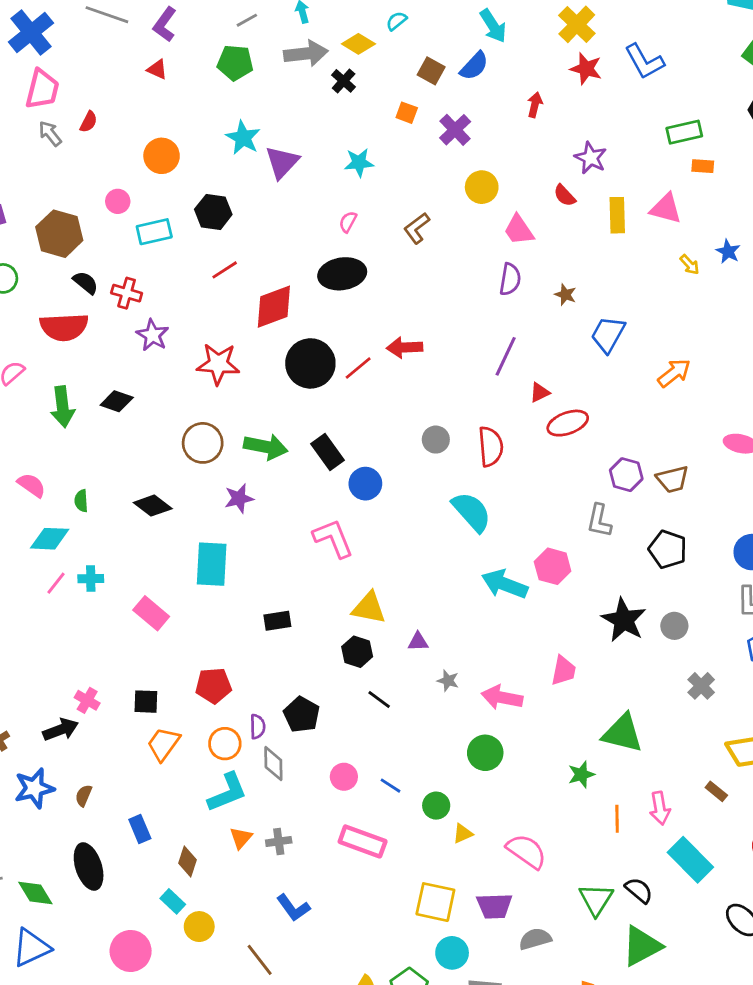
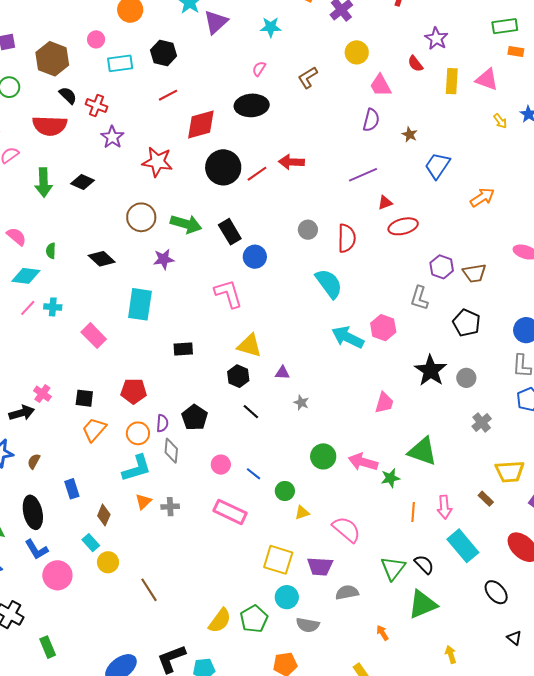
purple line: (506, 356) -> (363, 175), turned 36
pink arrow: (502, 697) -> (363, 462), moved
blue L-shape: (293, 908) -> (36, 550), moved

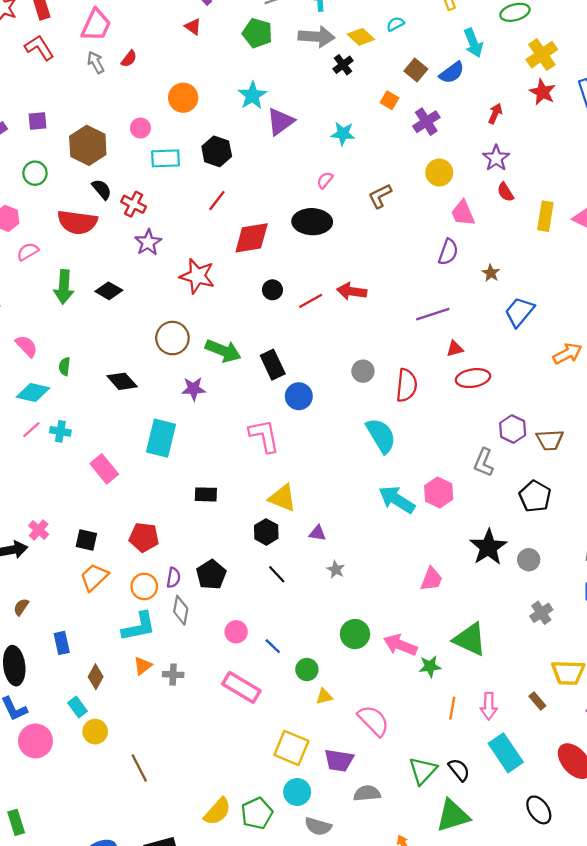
purple star: (436, 38) -> (496, 158), moved
red line: (168, 95) -> (217, 200), turned -30
black circle: (223, 167) -> (272, 290), size x0.5

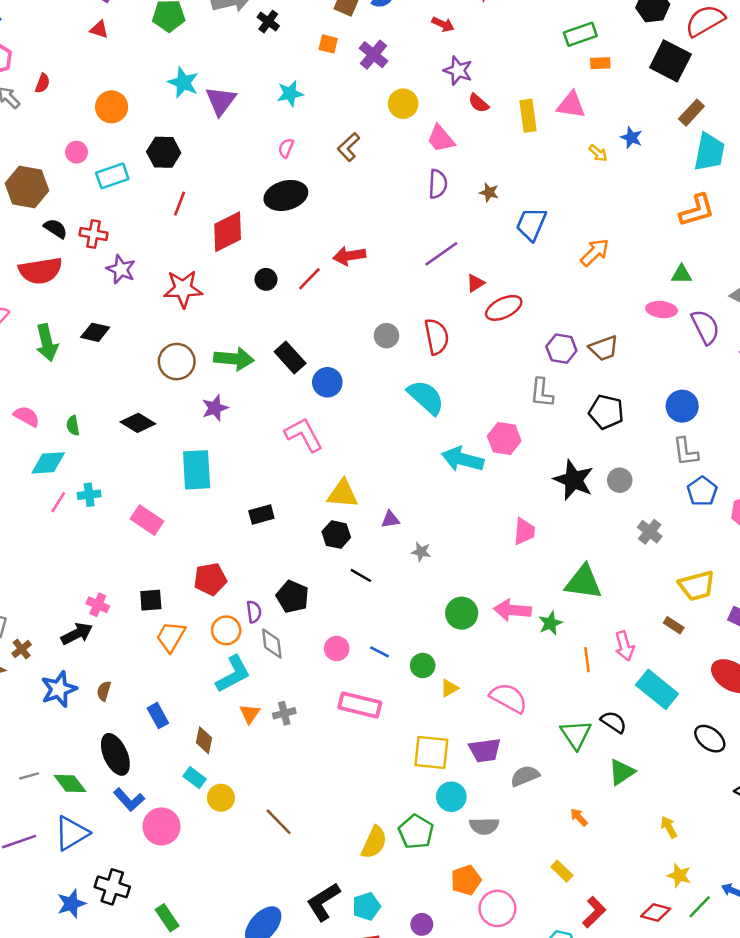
red arrow: (495, 114) -> (443, 24), turned 108
green triangle: (453, 816) -> (622, 772), size x0.7

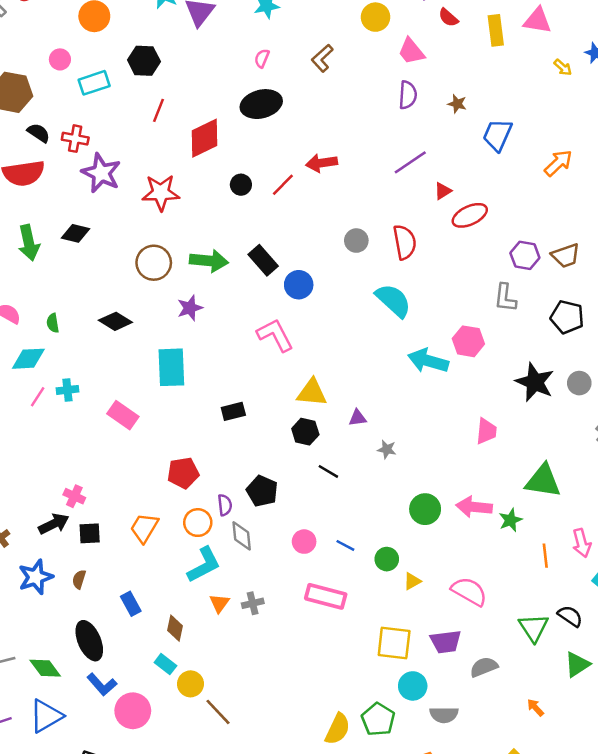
purple star: (121, 269) -> (101, 173), size x1.4
black square: (151, 600) -> (90, 533), moved
brown line: (279, 822) -> (218, 712), moved

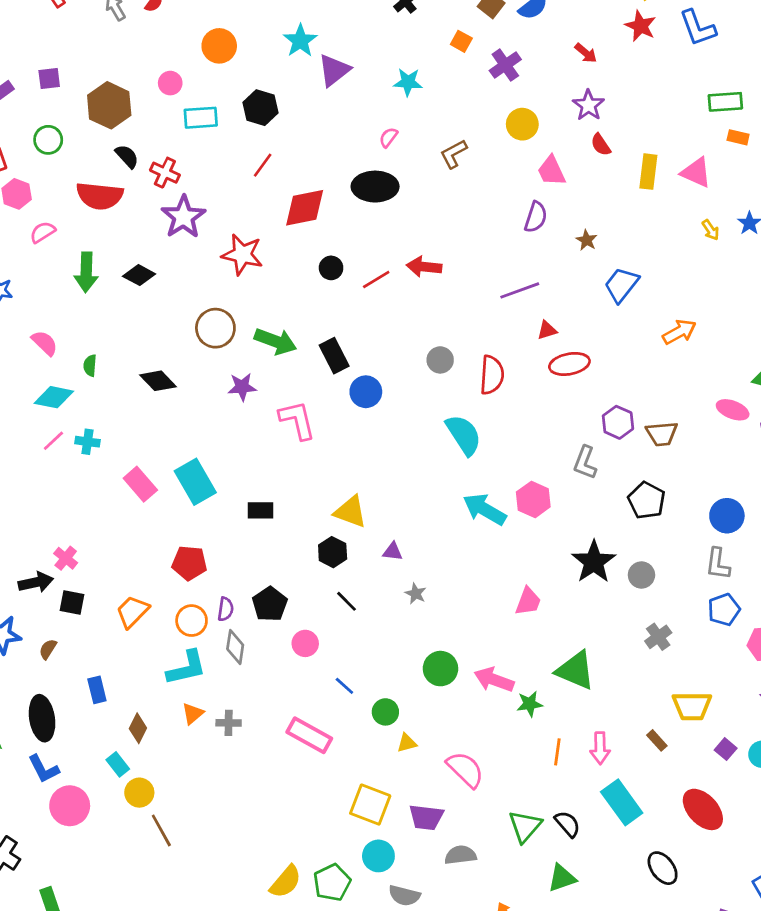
pink L-shape: (275, 335) -> (297, 420), moved
cyan rectangle: (171, 367) -> (195, 482), moved, turned -42
pink circle: (304, 542) -> (305, 643), moved

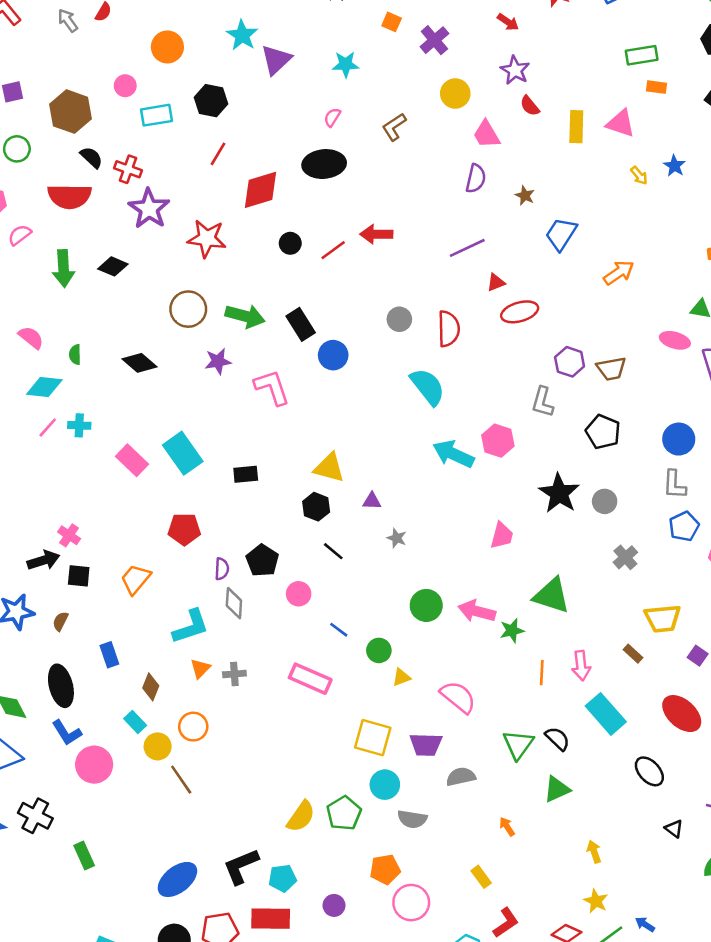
orange circle: (192, 621) -> (193, 727), moved

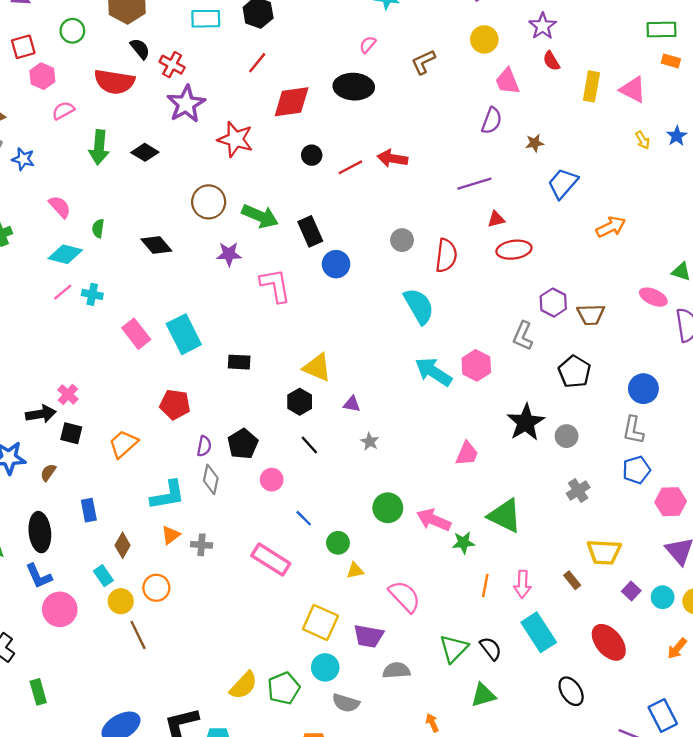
brown star: (525, 196) -> (535, 143), turned 30

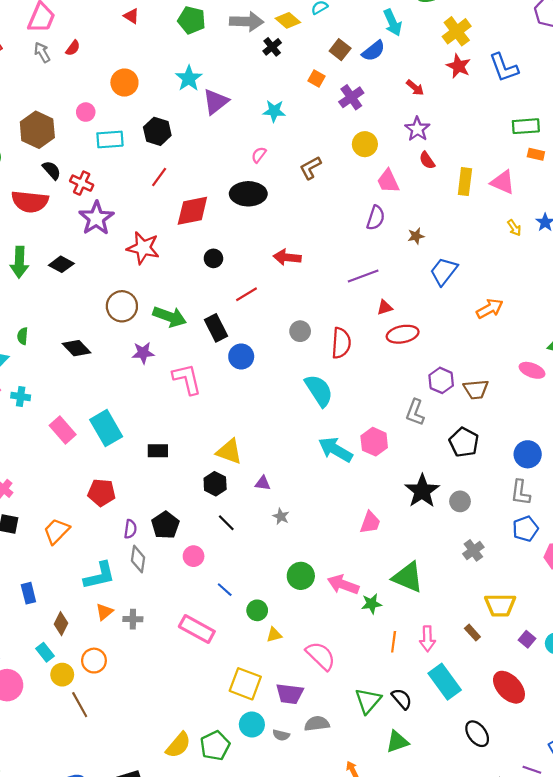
red line: (350, 167) -> (247, 294), moved
gray semicircle: (346, 703) -> (281, 735), moved, size x0.7

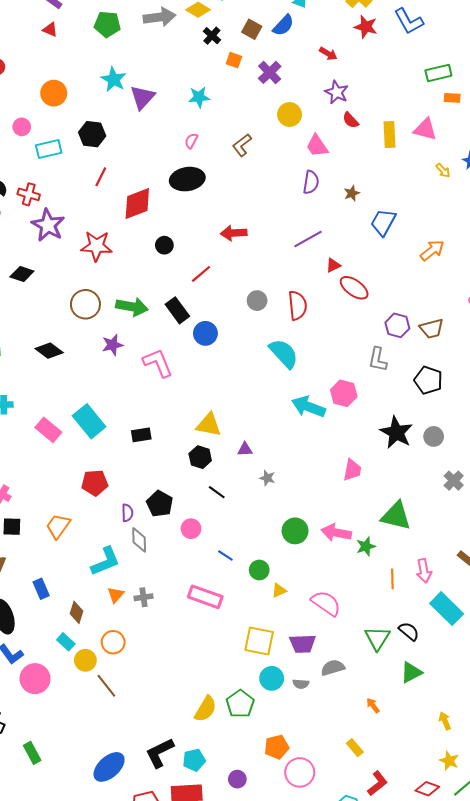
black cross: (272, 47) -> (212, 36), moved
red ellipse: (403, 334) -> (354, 288), turned 56

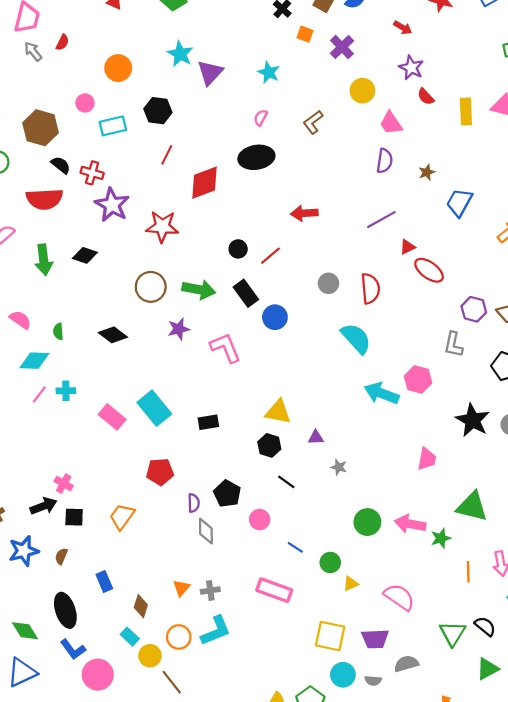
cyan star: (199, 97) -> (269, 72), turned 30
black circle: (164, 245) -> (238, 249), moved
cyan L-shape: (105, 561) -> (216, 631), moved

